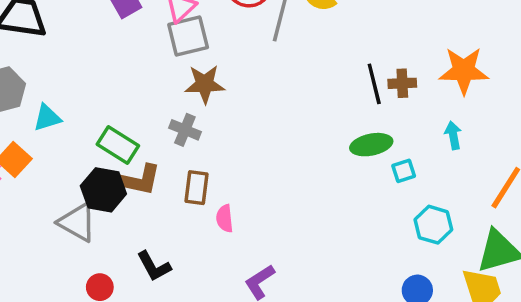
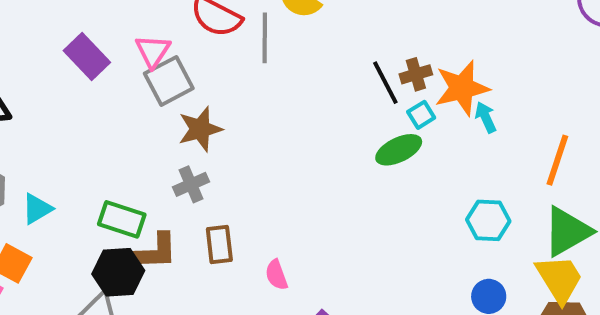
orange star: (464, 71) -> (462, 88), moved
gray cross: (185, 130) -> (191, 184), turned -32
cyan square: (404, 171) -> (421, 115), moved
pink semicircle: (225, 218) -> (276, 275), moved

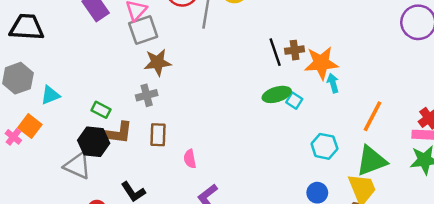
cyan square: (421, 115) -> (294, 101), moved, turned -35
green rectangle: (122, 219) -> (101, 110), size x0.7

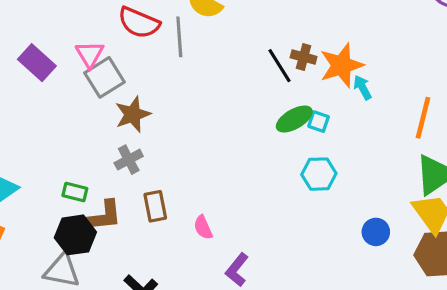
brown cross: (295, 50) -> (304, 57), turned 36
cyan hexagon: (324, 146) -> (319, 174), moved

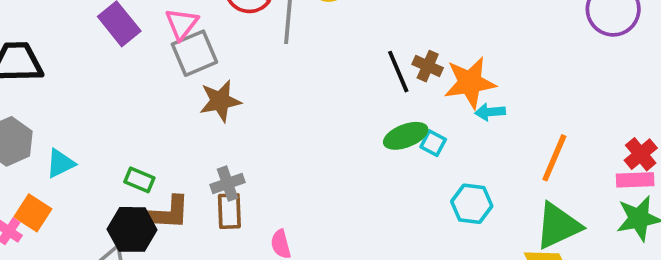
cyan arrow: (363, 87) -> (490, 112), turned -75
gray cross: (129, 160) -> (228, 184), moved
cyan hexagon: (319, 174) -> (472, 204), moved

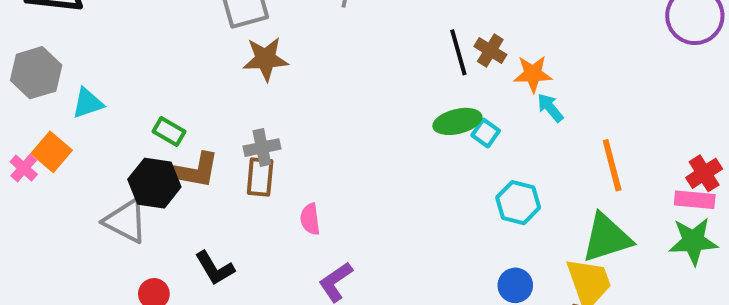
orange star: (470, 83) -> (533, 74), size x0.7
cyan arrow: (490, 112) -> (550, 108), turned 48
orange line: (554, 158) -> (612, 165), turned -45

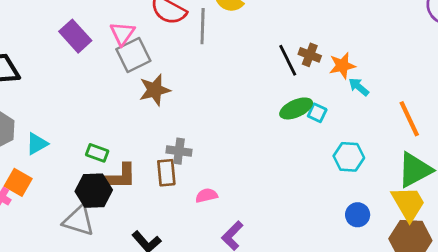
gray cross: (262, 148) -> (179, 151), moved, turned 30
pink semicircle: (310, 219) -> (206, 195), turned 95

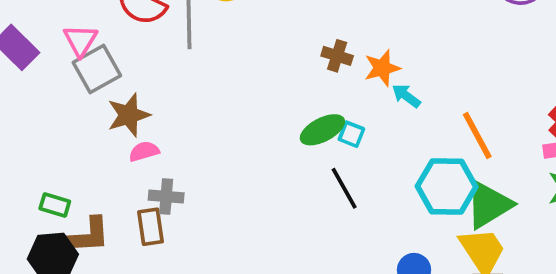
black line: (288, 60) -> (344, 188), moved
cyan hexagon: (349, 157) -> (447, 186), moved, size x1.4
pink semicircle: (206, 195) -> (144, 151), moved

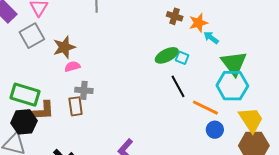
gray square: (97, 69) -> (32, 36), moved
orange line: (477, 136) -> (205, 108), moved, turned -36
green rectangle: (55, 205) -> (25, 95), size x1.8
green triangle: (489, 205) -> (234, 63), moved, turned -36

